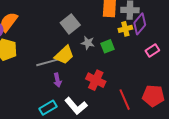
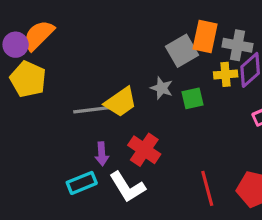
gray square: (70, 24) -> (182, 51), moved
purple arrow: (57, 80) -> (102, 154), moved
red cross: (96, 80) -> (144, 150), moved

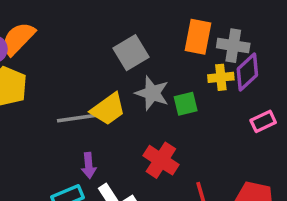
gray square: (182, 51) -> (131, 53), moved
gray star: (162, 88) -> (152, 93), size x1.4
red cross: (144, 150) -> (161, 160), moved

